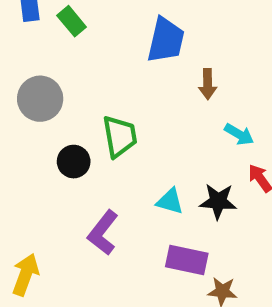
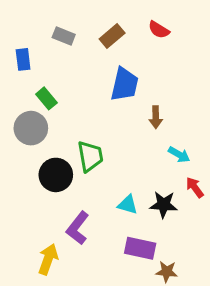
green rectangle: (72, 21) -> (46, 98), moved
black circle: (74, 162) -> (56, 175), size x1.4
yellow arrow: (25, 275) -> (48, 259), moved

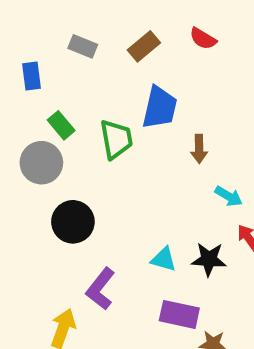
green trapezoid: (90, 156) -> (116, 139), moved

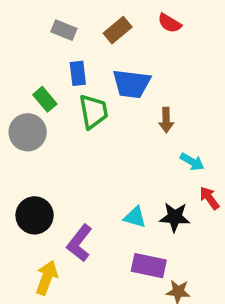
blue rectangle: (32, 76) -> (78, 73), moved
blue trapezoid: (160, 108) -> (131, 84), turned 84
black circle: (73, 222) -> (35, 215), moved

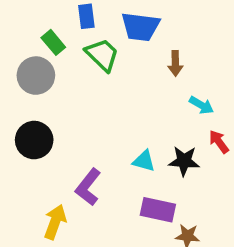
green trapezoid: (93, 111) -> (102, 55), turned -36
black circle: (35, 215) -> (34, 140), moved

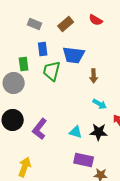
green rectangle: (53, 42) -> (24, 64), turned 32
green trapezoid: (102, 55) -> (52, 71), turned -120
cyan arrow: (201, 105) -> (100, 104), moved
purple L-shape: (88, 187) -> (40, 129), moved

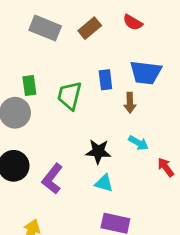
gray rectangle: (35, 24) -> (45, 28), size x1.5
blue rectangle: (43, 49) -> (105, 80), moved
blue trapezoid: (74, 55) -> (146, 73), moved
black star: (99, 132) -> (98, 151), moved

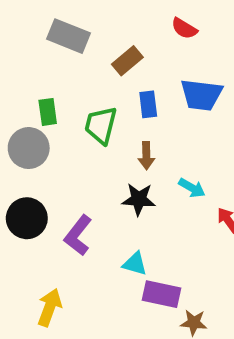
brown rectangle: (90, 28) -> (127, 61), moved
brown arrow: (130, 103) -> (146, 156), moved
cyan triangle: (104, 183) -> (135, 264), moved

